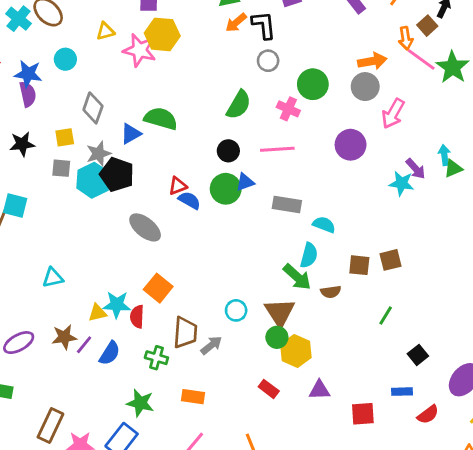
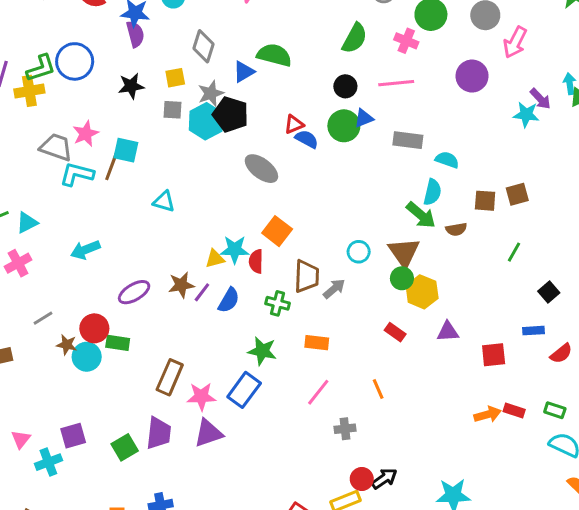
cyan triangle: (53, 278) -> (164, 202), moved, turned 30

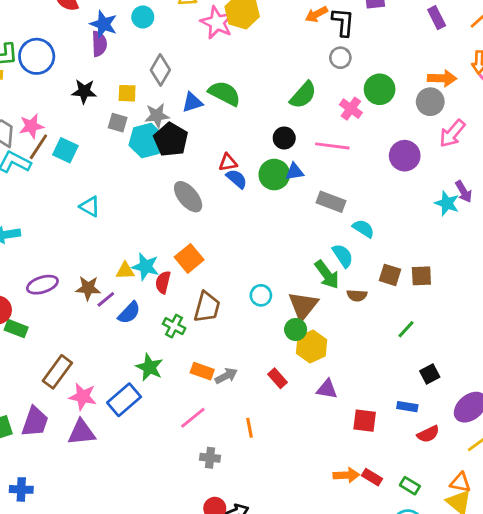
brown line: (112, 166) -> (38, 147), moved
cyan semicircle: (432, 192) -> (343, 256), turned -60
gray arrow: (334, 289) -> (226, 376), moved

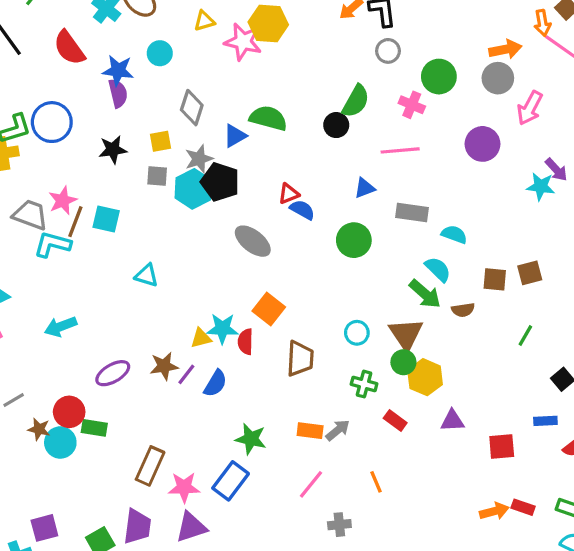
black circle: (284, 138) -> (336, 125), moved
green circle: (274, 175) -> (354, 240), moved
green cross: (174, 326) -> (364, 384), moved

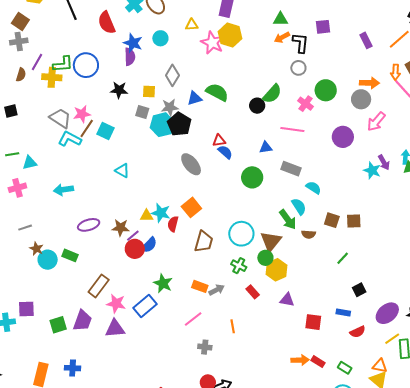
cyan circle: (357, 333) -> (241, 234), size x1.6
red circle: (69, 412) -> (135, 249), moved

